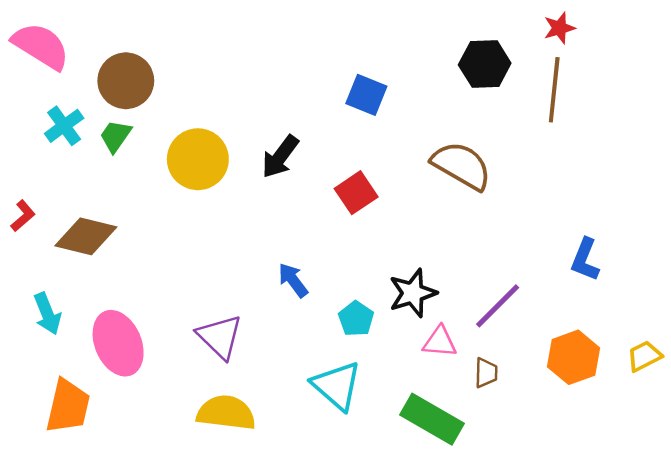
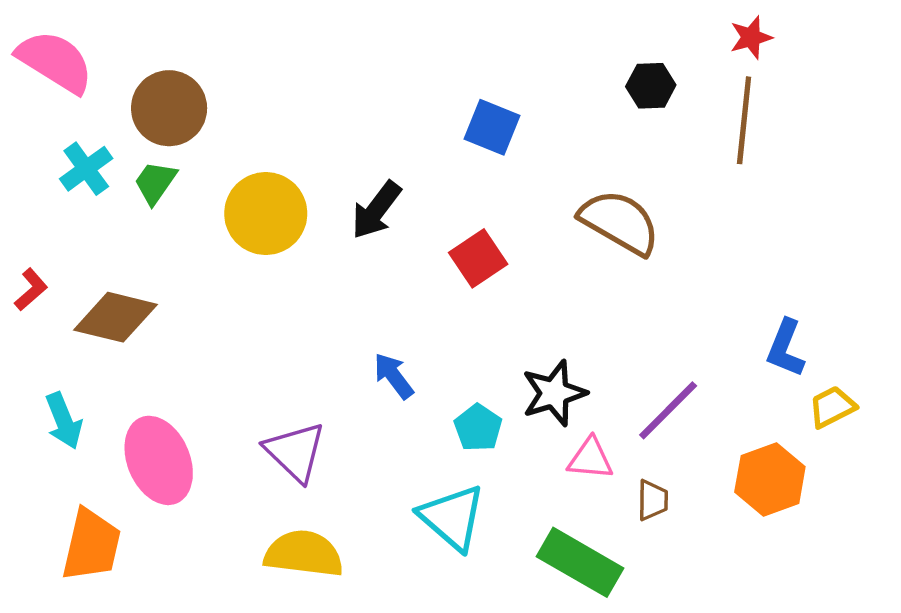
black hexagon: (485, 64) -> (651, 86), size x0.7
yellow trapezoid: (644, 356) -> (832, 407), moved

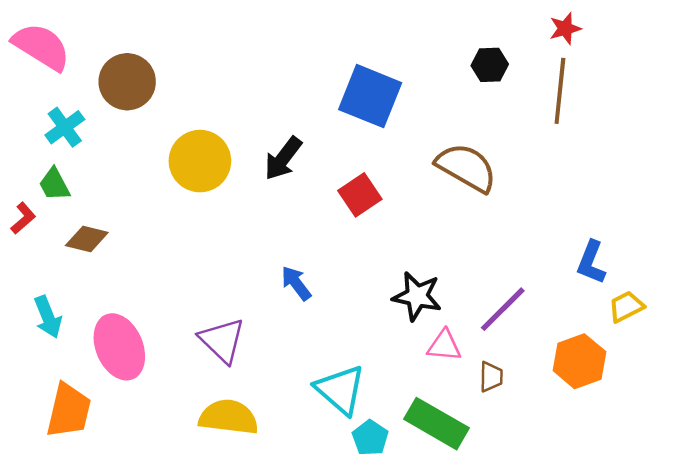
blue square: (492, 127) -> (370, 96), size x1.5
green trapezoid: (155, 182) -> (54, 184), moved, turned -63
brown diamond: (116, 317) -> (87, 239), size x0.7
black star: (554, 393) -> (417, 296), turned 30
cyan pentagon: (478, 428) -> (370, 438), moved

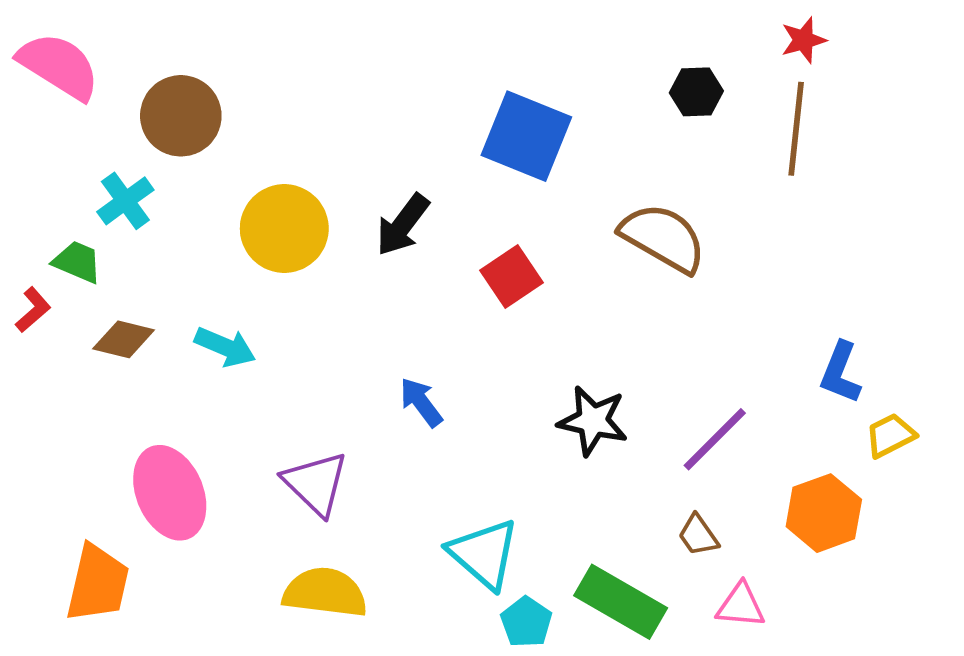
cyan cross: (65, 127) -> (125, 201), moved
green trapezoid: (54, 184) -> (77, 262), turned 141
cyan arrow: (48, 317) -> (225, 347), moved, turned -45
pink triangle: (444, 346) -> (741, 605), moved
brown trapezoid: (491, 377) -> (698, 535), turned 144

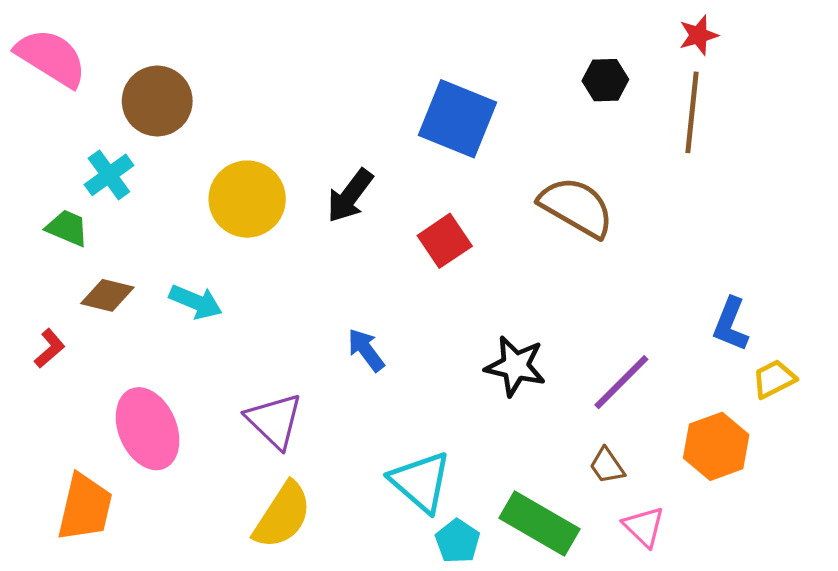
red L-shape: (33, 310) -> (50, 348), moved
yellow semicircle: (325, 593) -> (282, 515), turned 116
pink triangle: (741, 605) -> (644, 527), turned 39

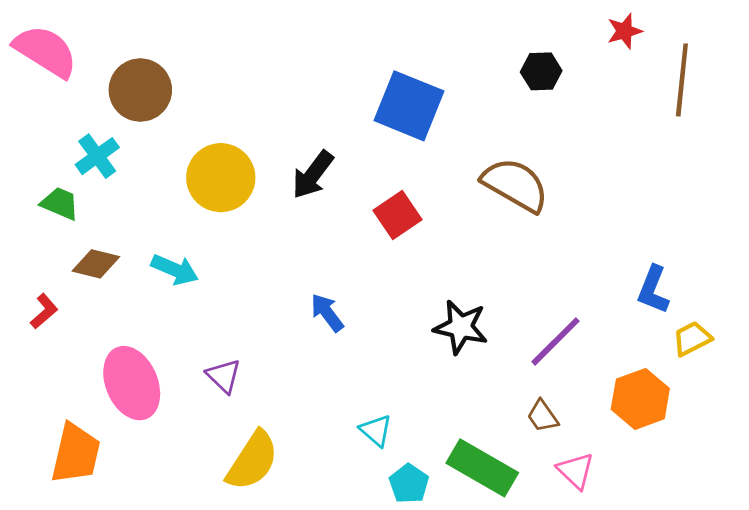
brown line: (692, 112) -> (682, 80), moved
purple triangle: (274, 421) -> (224, 376), moved, size x0.7
cyan triangle: (421, 482) -> (376, 431), size x0.6

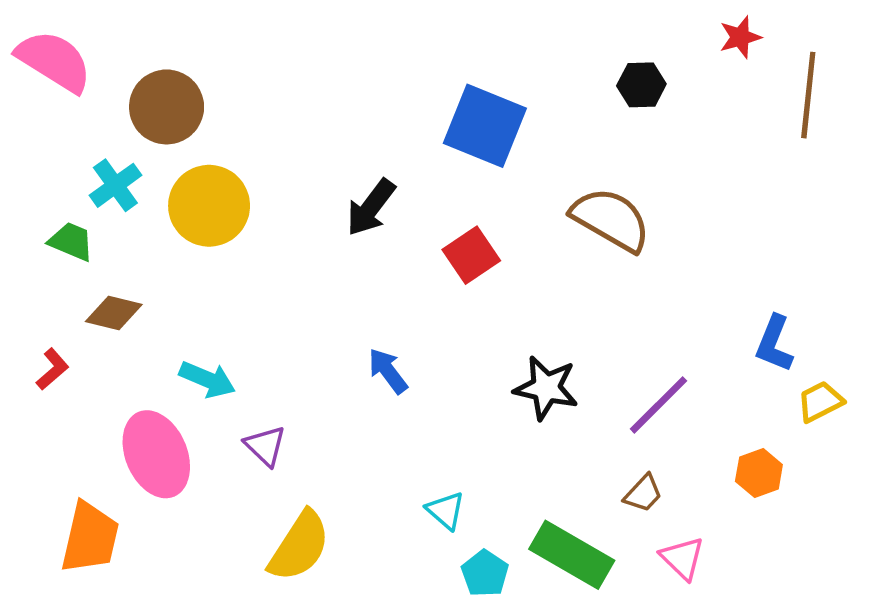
yellow circle: (221, 178) -> (209, 206), moved
cyan arrow: (175, 270) -> (207, 379), moved
orange hexagon: (640, 399) -> (759, 473), size x0.7
brown trapezoid: (543, 416) -> (643, 493), turned -102

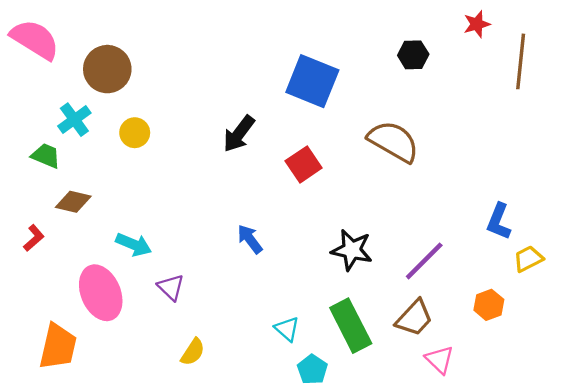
yellow circle: (209, 206) -> (135, 133), size x0.6
brown trapezoid: (643, 493) -> (414, 318), size x1.5
yellow semicircle: (299, 546) -> (193, 352), size x0.6
green rectangle: (572, 555) -> (351, 326), moved, turned 33

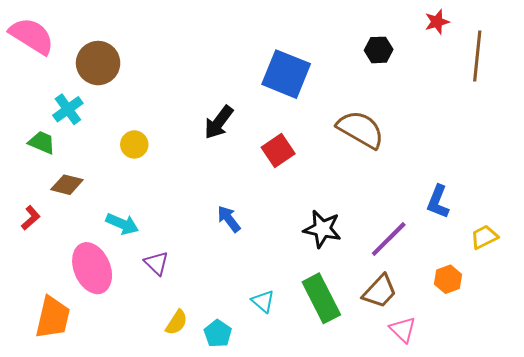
yellow circle: (135, 133) -> (134, 144), moved
blue L-shape: (499, 221) -> (438, 202), moved
cyan pentagon: (312, 370) -> (218, 334), moved

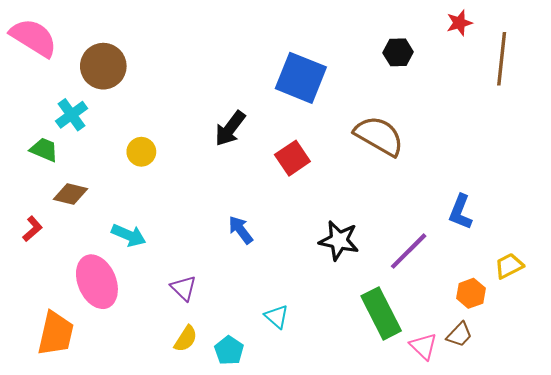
yellow trapezoid: (484, 237) -> (509, 266), moved
purple triangle: (156, 263) -> (184, 288), moved
brown trapezoid: (380, 291) -> (459, 335), moved, size x0.7
green rectangle: (321, 298) -> (381, 313), moved

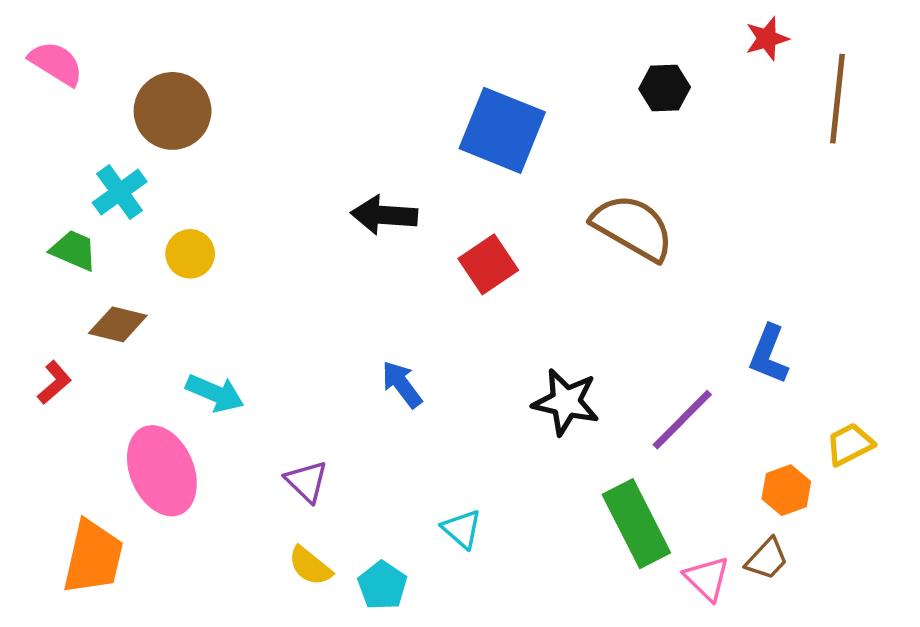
pink semicircle: (34, 38) -> (56, 63), size x0.7
black arrow: (230, 128) -> (384, 215), turned 57
yellow circle: (141, 152) -> (190, 254), moved
yellow semicircle: (186, 339) -> (310, 566), turned 96

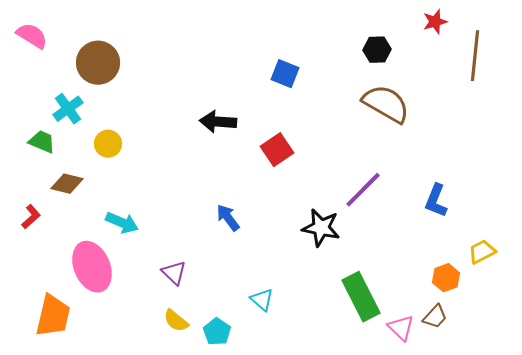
blue square: (502, 130) -> (285, 74), size x0.6
brown semicircle: (633, 227) -> (386, 104), moved
purple line: (682, 420) -> (363, 190), moved

